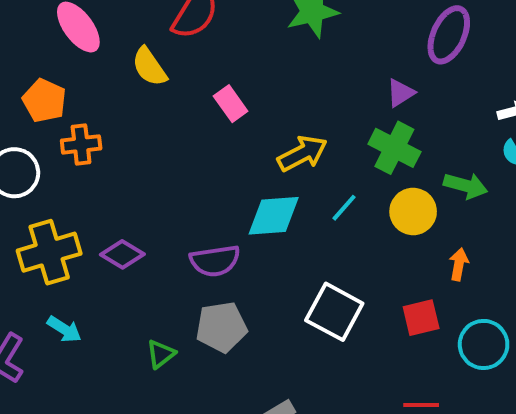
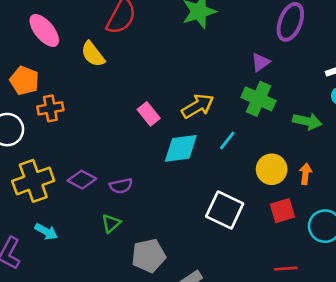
pink rectangle: (231, 104) -> (149, 114), moved
yellow circle: (413, 211) -> (272, 169), moved
purple semicircle: (215, 261) -> (121, 186), moved, size x0.7
gray pentagon: (221, 327) -> (149, 256), moved
green triangle: (161, 354) -> (111, 223), moved

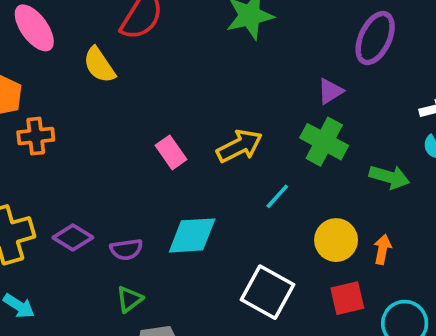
cyan diamond: (181, 148) -> (192, 235), moved
green triangle: (111, 223) -> (129, 299), moved

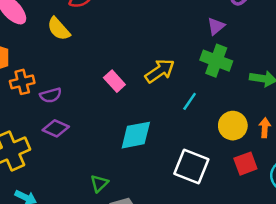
purple diamond: (73, 237) -> (56, 128), moved
purple semicircle: (126, 249) -> (51, 95), moved

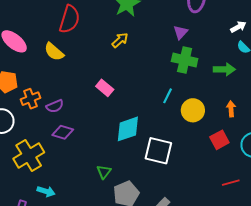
yellow arrow: (160, 71) -> (120, 40), moved, size x0.7
yellow circle: (233, 126) -> (193, 110), moved
white square: (191, 167) -> (158, 151), moved

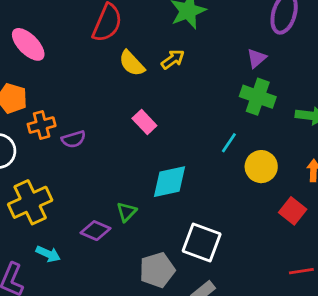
yellow semicircle: (54, 52) -> (132, 63), moved
purple diamond: (63, 132) -> (96, 231), moved
red square: (219, 140) -> (293, 211), turned -30
white square: (158, 151) -> (202, 243), moved
green triangle: (104, 172) -> (127, 212), moved

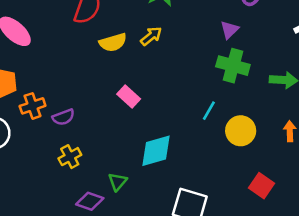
yellow semicircle: (132, 63) -> (113, 42), turned -60
yellow cross: (30, 202) -> (70, 157), moved, size x0.6
red square: (293, 211) -> (262, 186), moved

